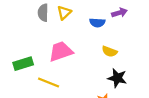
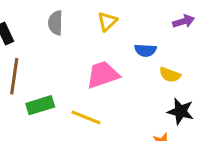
gray semicircle: (43, 13) -> (55, 23), moved
blue semicircle: (97, 23) -> (145, 50), moved
green rectangle: (23, 64) -> (40, 105), moved

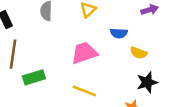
black star: (181, 111) -> (147, 82), turned -30
yellow line: (86, 117) -> (84, 91), moved

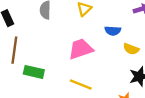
green rectangle: (34, 77) -> (34, 72), turned 30

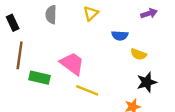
pink trapezoid: (81, 49) -> (72, 64), moved, turned 55

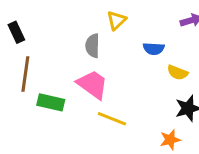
gray semicircle: (51, 15) -> (93, 46), moved

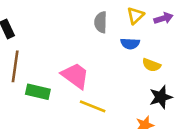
yellow triangle: (116, 20) -> (135, 16), moved
gray semicircle: (93, 46) -> (101, 22), moved

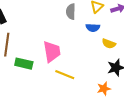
pink trapezoid: (75, 76) -> (52, 52), turned 45

